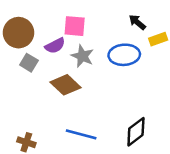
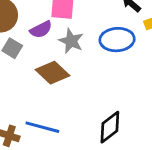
black diamond: (136, 132) -> (110, 127), moved
blue line: (81, 134) -> (42, 127), moved

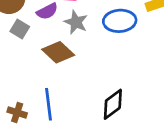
blue line: (42, 127) -> (49, 104), turned 68

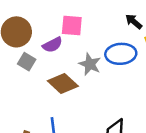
gray star: (76, 22) -> (90, 64), moved

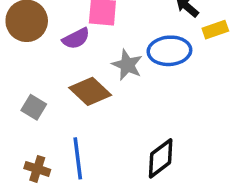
gray square: (27, 62) -> (34, 107), moved

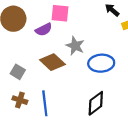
blue ellipse: (169, 51) -> (101, 63), moved
brown cross: (37, 169) -> (20, 100), moved

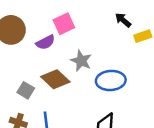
pink square: (60, 13) -> (64, 24), turned -30
gray square: (18, 72) -> (26, 90), moved

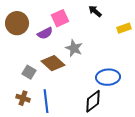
black arrow: (123, 20) -> (95, 11), moved
blue ellipse: (111, 80) -> (108, 77), moved

